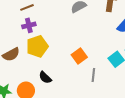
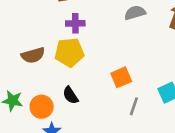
purple cross: (29, 25) -> (75, 23), moved

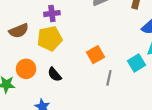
brown semicircle: (33, 55) -> (19, 31), moved
orange circle: (42, 107) -> (26, 69), moved

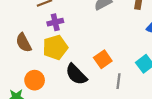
brown semicircle: (19, 31) -> (24, 43), turned 90
black semicircle: (55, 74) -> (76, 74), moved, size x1.5

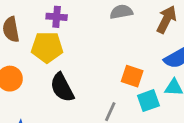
orange square: (103, 59) -> (132, 76), moved, turned 36

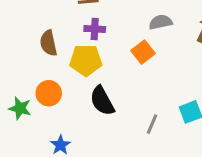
orange square: (132, 76) -> (143, 52), moved, turned 35

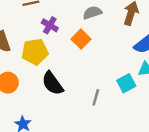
purple cross: (95, 29) -> (50, 25), moved, turned 35

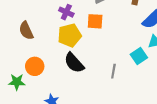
orange square: (81, 39) -> (95, 21), turned -35
yellow pentagon: (35, 52) -> (69, 35), moved

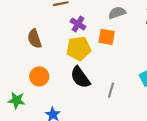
gray line: (113, 71) -> (111, 90), moved
green star: (17, 82) -> (17, 100), moved

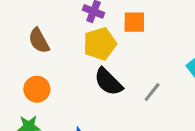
orange circle: (39, 76) -> (37, 89), moved
gray line: (111, 90) -> (152, 92), turned 32

